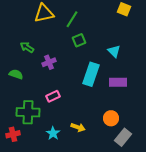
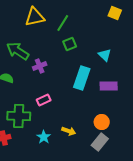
green arrow: (27, 47) -> (18, 51), size x1.6
gray rectangle: (123, 137) -> (100, 142), moved

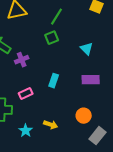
green line: (63, 23) -> (57, 17), moved
cyan rectangle: (82, 78) -> (54, 81), moved, size x0.6
gray rectangle: (100, 142) -> (98, 136), moved

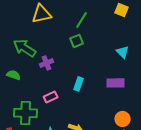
cyan triangle: (87, 49) -> (123, 52), moved
orange circle: (84, 116) -> (123, 119), moved

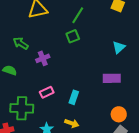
green arrow: (25, 48) -> (21, 43), size x0.7
cyan triangle: (123, 52) -> (119, 47), turned 32
cyan rectangle: (79, 84) -> (74, 97), moved

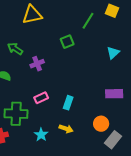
green line: (78, 15) -> (88, 21), moved
purple rectangle: (112, 78) -> (114, 94), moved
orange circle: (119, 114) -> (101, 124), moved

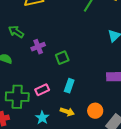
green square: (67, 42) -> (62, 58), moved
pink rectangle: (41, 98) -> (42, 90), moved
orange circle: (101, 124) -> (95, 111), moved

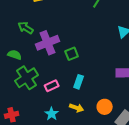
purple cross: (38, 47) -> (48, 43), size x1.6
green cross: (17, 97) -> (27, 78), moved, turned -35

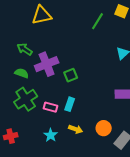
green semicircle: (15, 55) -> (22, 73), moved
cyan rectangle: (79, 82) -> (70, 104), moved
pink rectangle: (52, 86) -> (51, 107), turned 40

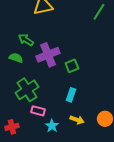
green semicircle: (22, 73) -> (16, 58), moved
pink rectangle: (51, 107) -> (38, 111), moved

